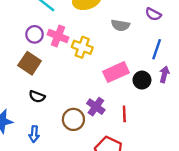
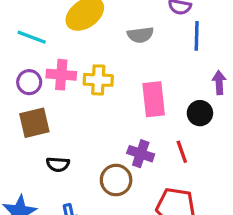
blue line: (157, 49) -> (197, 36), moved
brown square: (30, 63) -> (34, 123), turned -30
pink rectangle: (116, 72) -> (154, 99), turned -55
black circle: (142, 80) -> (200, 113), moved

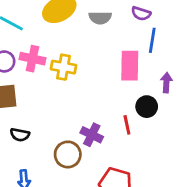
gray semicircle: (140, 35) -> (100, 18), moved
pink rectangle: (154, 99) -> (130, 66), moved
red line: (182, 152) -> (127, 125), moved

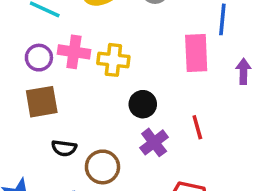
black circle: (147, 107) -> (143, 104), moved
purple cross: (92, 135) -> (154, 142), turned 30
brown circle: (68, 154) -> (102, 167), moved

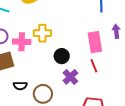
pink cross: (74, 52) -> (22, 42), moved
pink rectangle: (196, 53) -> (95, 42), moved

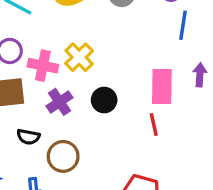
yellow cross: (42, 33) -> (79, 57), turned 36
purple cross: (70, 77) -> (60, 102), moved

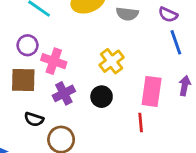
blue line: (183, 25) -> (176, 42), turned -35
yellow cross: (79, 57) -> (112, 61), moved

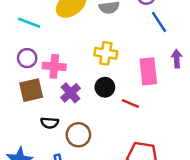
yellow cross: (112, 61) -> (106, 53), turned -30
red line: (141, 123) -> (130, 104), moved, turned -48

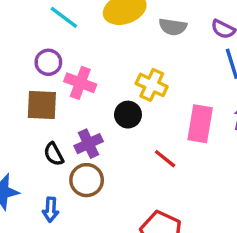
black circle: (105, 87) -> (128, 115), moved
purple cross: (71, 93) -> (89, 144), moved
black semicircle: (50, 123) -> (54, 154), turned 42

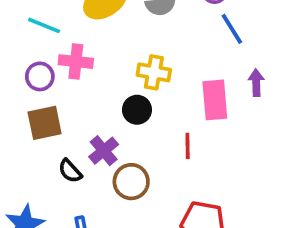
pink cross: (80, 83) -> (76, 62), moved
red line: (165, 159) -> (188, 146), turned 65
brown circle: (87, 180) -> (131, 182), moved

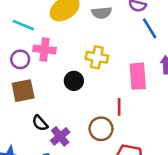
black circle: (137, 110) -> (74, 81), moved
purple cross: (104, 151) -> (60, 136), moved
brown circle: (131, 182) -> (101, 129), moved

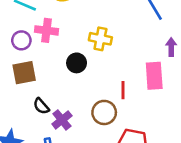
pink rectangle: (138, 76) -> (154, 76), moved

